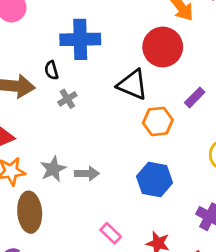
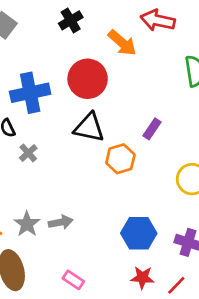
red circle: (163, 47) -> (88, 79), moved
blue hexagon: (155, 180) -> (139, 233), moved
pink rectangle: (111, 233) -> (73, 280), moved

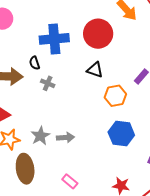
black triangle: (89, 127) -> (95, 70), size x0.7
gray cross: (28, 153) -> (48, 83), turned -32
blue hexagon: (139, 233) -> (121, 134), moved

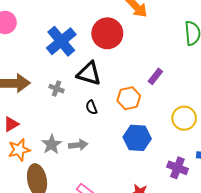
blue cross: (54, 39) -> (61, 41), turned -32
black semicircle: (35, 63) -> (91, 107), moved
black triangle: (95, 70) -> (89, 74), moved, size x1.4

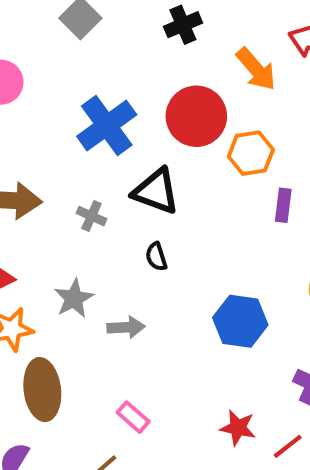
purple rectangle: (155, 76) -> (283, 205), turned -35
orange hexagon: (129, 98) -> (251, 153), moved
gray star: (52, 144) -> (74, 298), moved

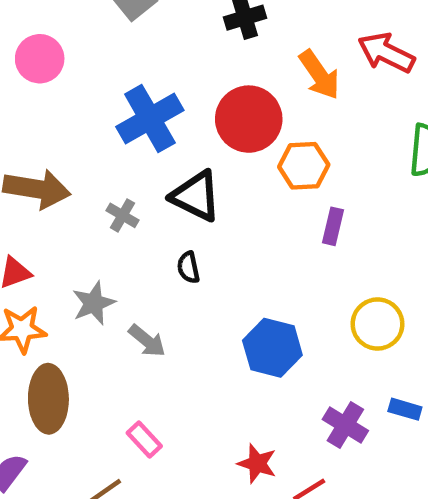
gray arrow: (126, 327) -> (147, 341), turned 36

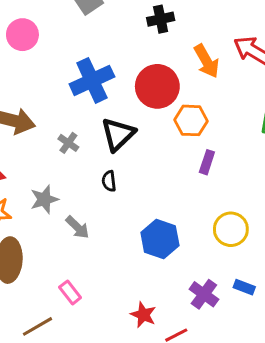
black triangle: (196, 196) -> (118, 134), turned 45

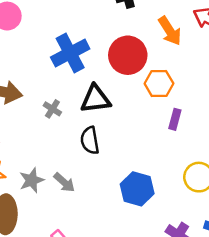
black triangle: (118, 134) -> (95, 99), turned 40
black semicircle: (109, 181) -> (90, 140), size x1.5
gray star: (44, 199) -> (32, 180), moved

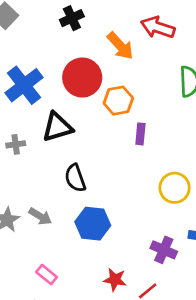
gray cross: (52, 109) -> (16, 144), turned -30
black semicircle: (90, 140) -> (75, 178), moved
blue hexagon: (137, 189) -> (93, 224), moved

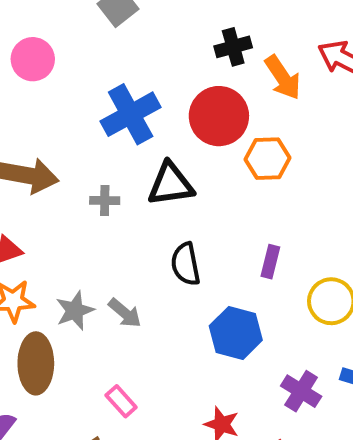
black cross: (72, 18) -> (233, 47), moved
purple rectangle: (140, 134) -> (270, 262), moved
blue hexagon: (93, 224) -> (236, 333), moved

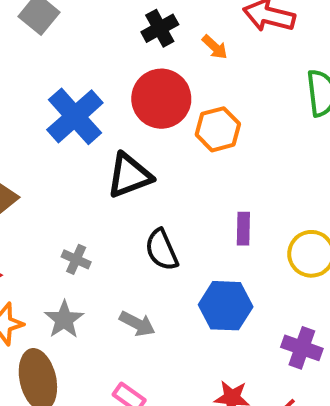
orange arrow: (283, 77) -> (215, 47), size x0.6
gray cross: (105, 200) -> (76, 259), moved, turned 36
gray arrow: (125, 313) -> (137, 324), moved

